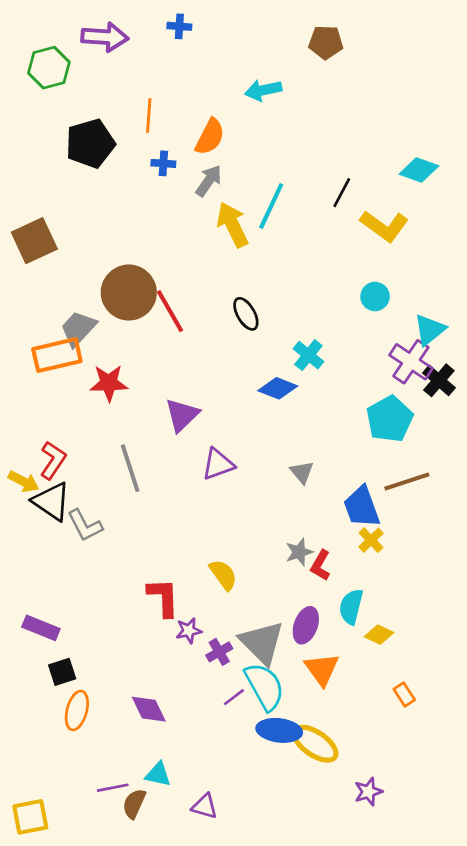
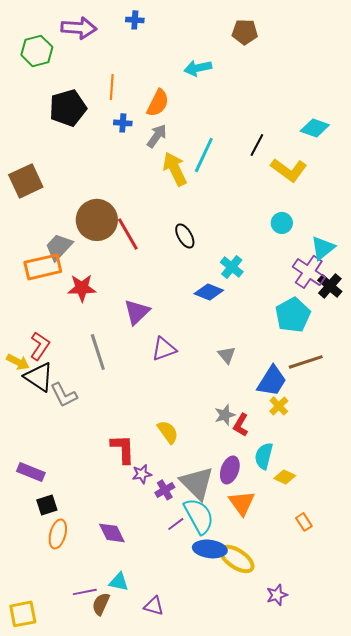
blue trapezoid: (362, 507) -> (272, 381), turned -128

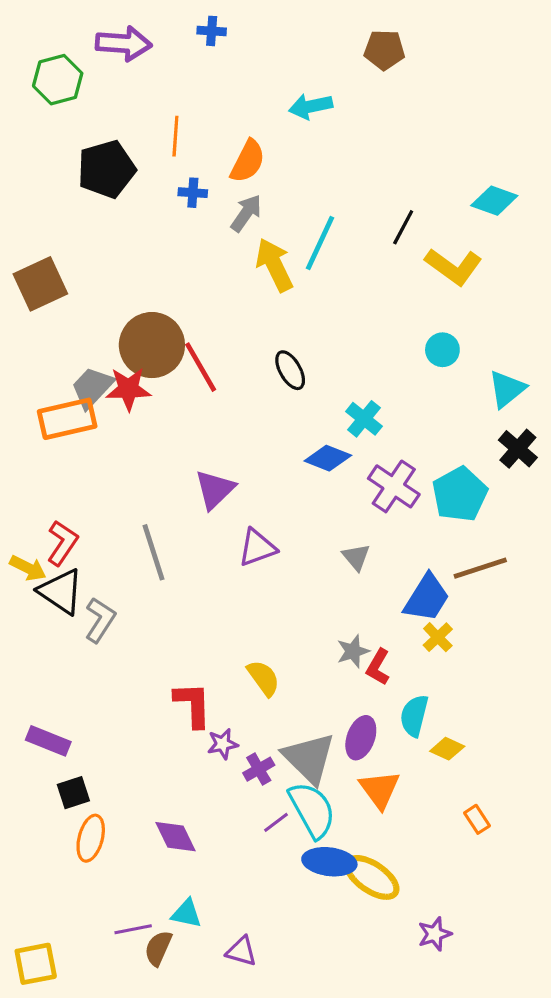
purple cross: (309, 272) -> (394, 486), moved
red star: (82, 288) -> (128, 389), moved
gray L-shape: (64, 395) -> (100, 620), turned -120

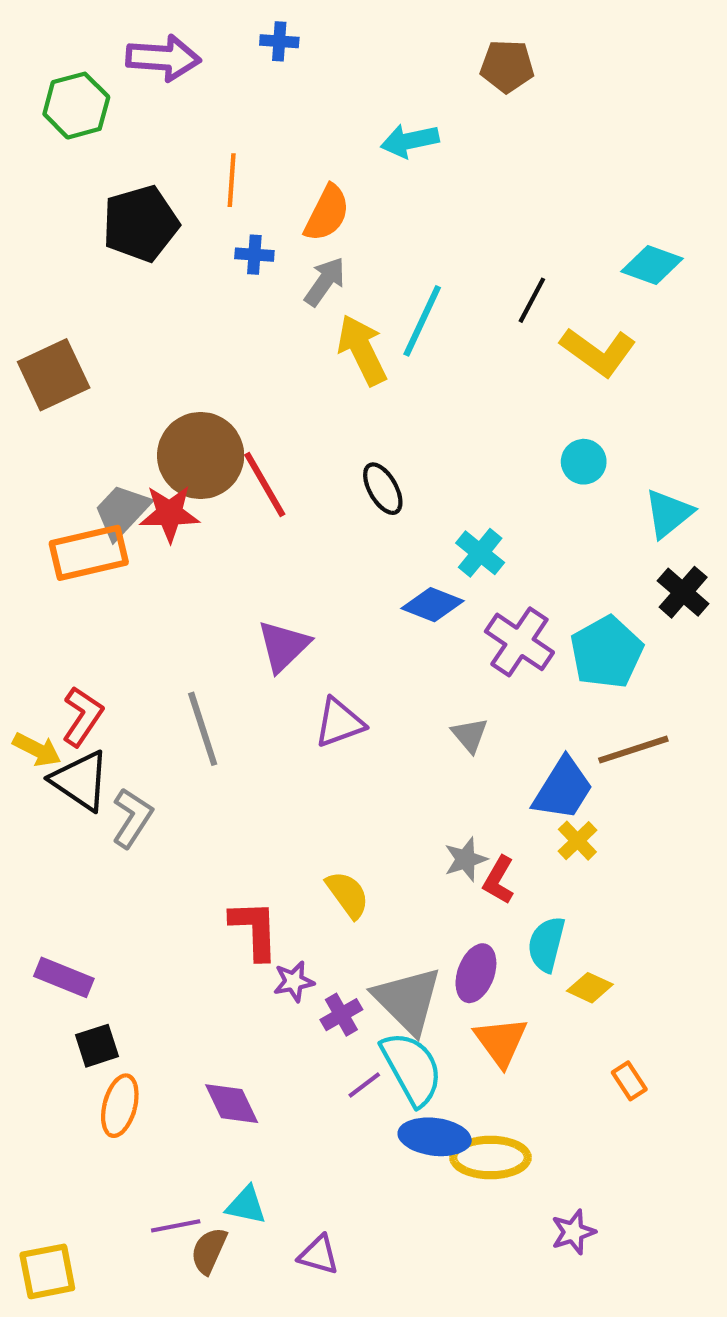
yellow ellipse: (372, 877) -> (490, 1158), turned -34

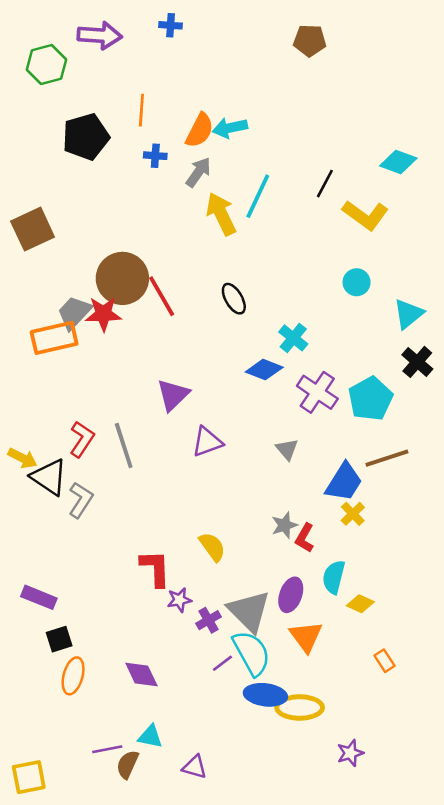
cyan arrow: (410, 141) -> (230, 128), moved
red L-shape: (83, 716) -> (82, 439), moved

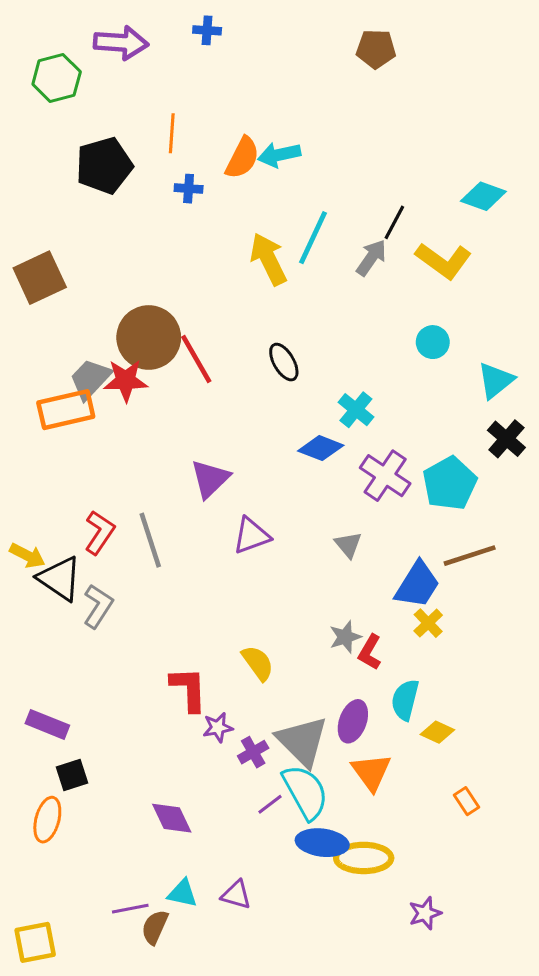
gray arrow: (198, 172) -> (371, 258), moved
orange ellipse: (73, 676) -> (47, 820), moved
purple triangle: (195, 767) -> (236, 895), moved

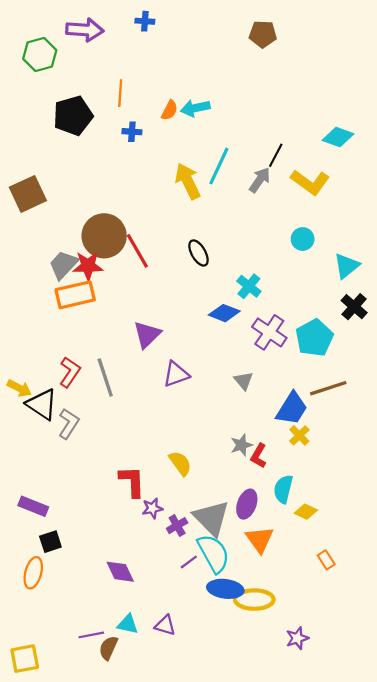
orange semicircle: (242, 158) -> (170, 110), size x0.7
orange rectangle: (66, 410) -> (75, 295), moved

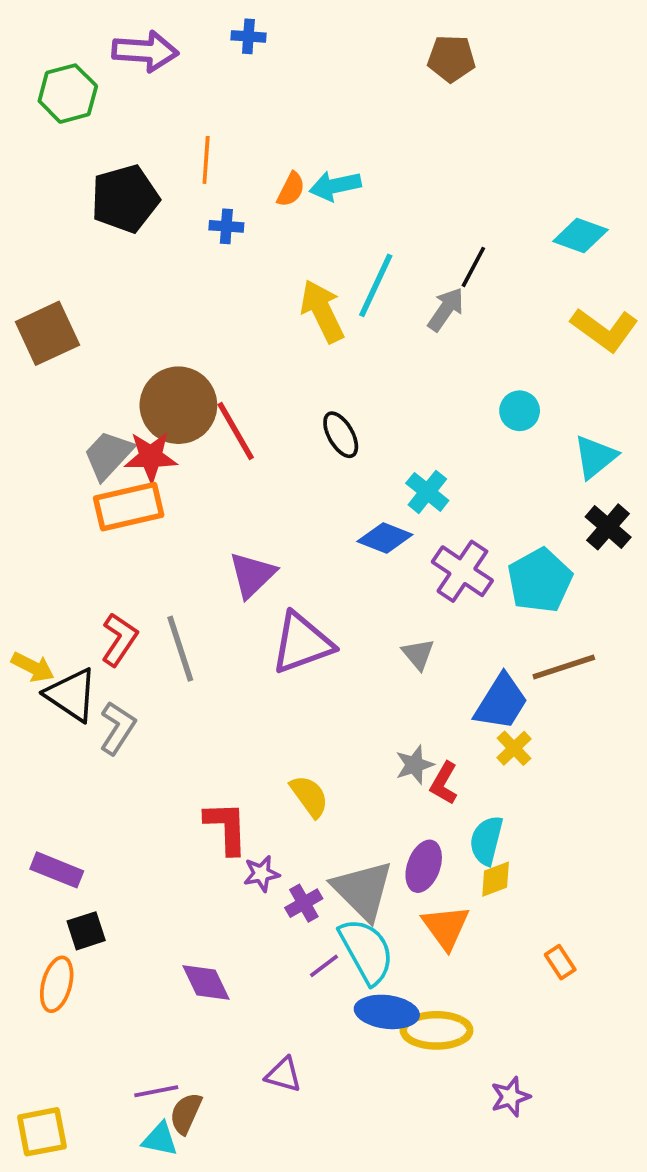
yellow L-shape: (310, 182) -> (604, 330), moved
purple triangle: (176, 374) -> (302, 643), size x1.4
yellow diamond: (306, 512) -> (496, 879), moved, turned -45
cyan triangle: (128, 624) -> (160, 1139), moved

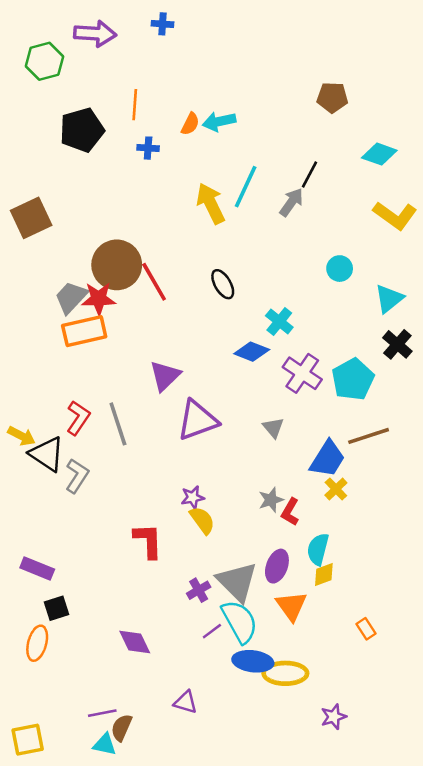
brown pentagon: (451, 59) -> (332, 97), moved
purple star: (261, 874) -> (193, 497), moved

